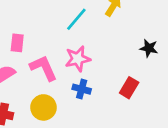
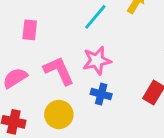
pink rectangle: (17, 43) -> (30, 30), moved

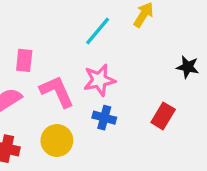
pink rectangle: (30, 30) -> (24, 60), moved

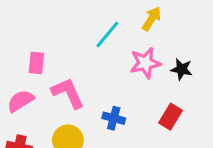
black star: (188, 67) -> (182, 69), moved
pink star: (99, 80) -> (145, 63), moved

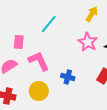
cyan line: (107, 35) -> (49, 24), moved
pink star: (145, 63) -> (88, 42), turned -30

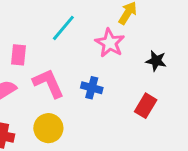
pink star: (88, 42) -> (110, 43), moved
blue cross: (68, 77) -> (92, 88), moved

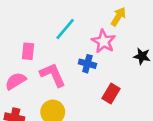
blue cross: (92, 88) -> (87, 64), moved
red rectangle: (146, 106) -> (111, 93), moved

